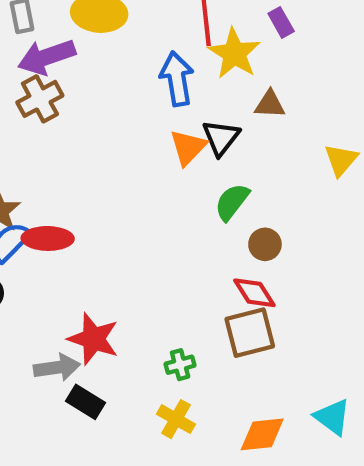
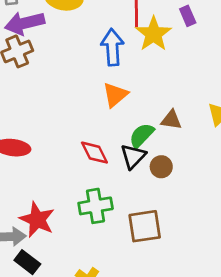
brown triangle: (270, 104) -> (171, 120), moved
black triangle: (221, 138) -> (133, 156), moved
red diamond: (254, 293) -> (94, 153), moved
green cross: (180, 365) -> (96, 206), moved, size x1.6

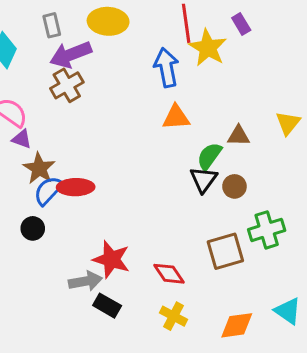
orange triangle: (115, 95) -> (176, 117), turned 44
red diamond: (94, 153) -> (169, 274), moved
green cross: (96, 206) -> (267, 230), moved

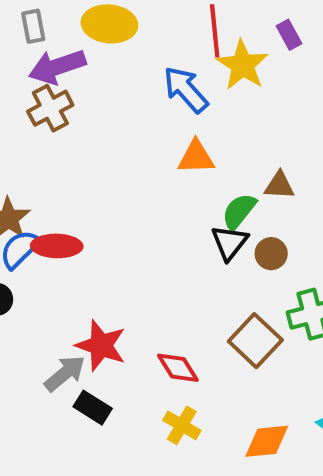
blue arrow: (166, 68) -> (186, 89), turned -33
brown square: (225, 251) -> (255, 341), turned -33
gray arrow: (85, 281) -> (65, 373), turned -32

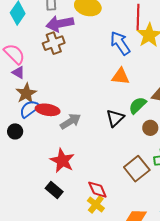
black triangle: (230, 243) -> (115, 118), moved
red diamond: (178, 368) -> (97, 190), moved
gray arrow: (65, 373) -> (71, 121), moved

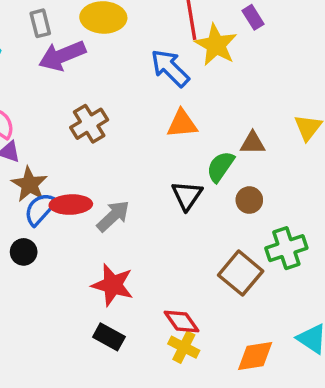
brown cross: (54, 43) -> (89, 124), moved

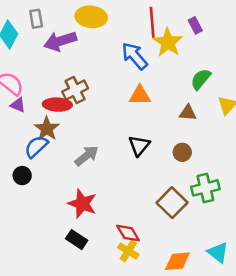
gray rectangle: (40, 23) -> (36, 19), moved
green semicircle: (220, 167) -> (201, 79), moved
brown star: (29, 184) -> (47, 129), moved
red ellipse: (71, 205) -> (57, 105), moved

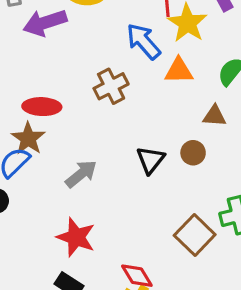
brown cross: (75, 90) -> (111, 86), moved
orange triangle: (140, 95) -> (179, 71), moved
brown circle: (182, 152) -> (193, 153), moved

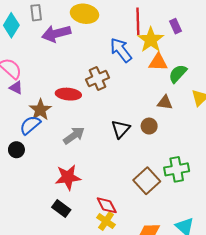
orange triangle: (179, 71) -> (158, 62), moved
red ellipse: (42, 107) -> (68, 94), moved
red star: (76, 237) -> (68, 177), turned -30

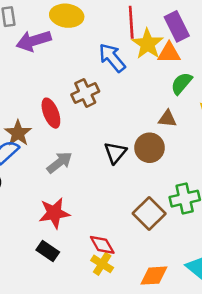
purple rectangle: (176, 26) -> (177, 26), size x1.6
orange triangle: (158, 62) -> (169, 53), moved
red ellipse: (68, 94) -> (51, 113), turned 65
brown circle: (149, 126) -> (150, 148), size x1.5

